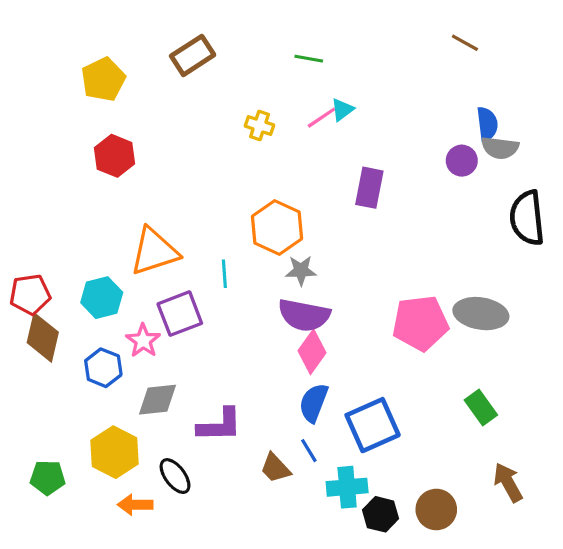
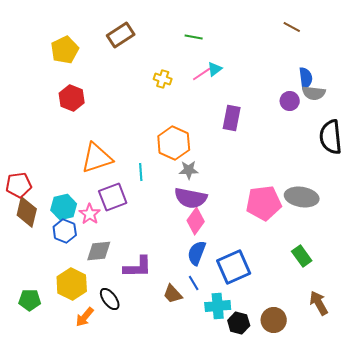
cyan hexagon: (102, 298) -> (64, 207), moved
orange arrow: (135, 505) -> (85, 317), turned -50

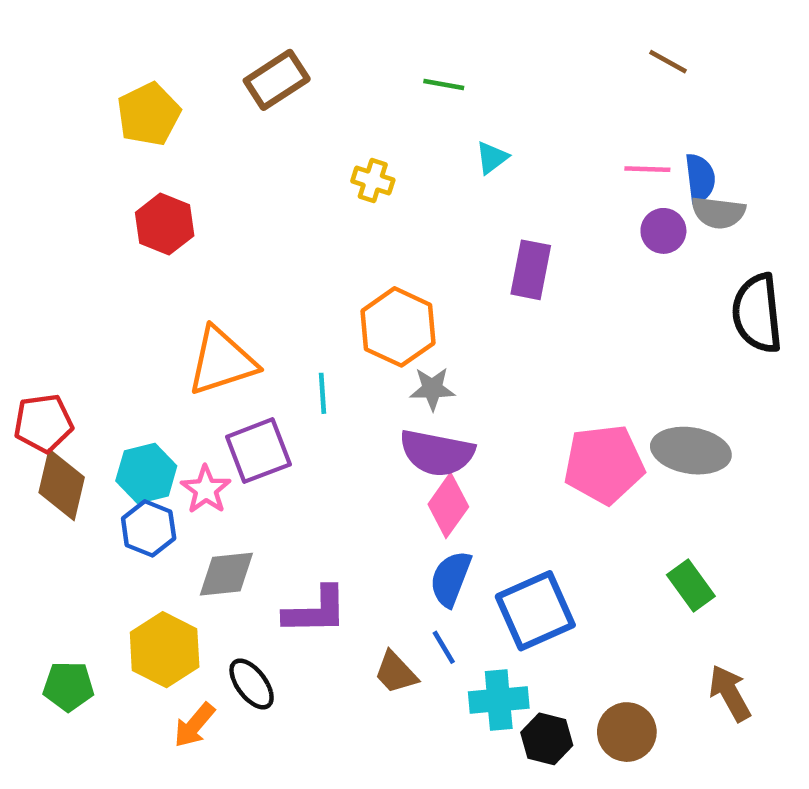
pink line: (202, 74) -> (647, 169), moved, turned 36

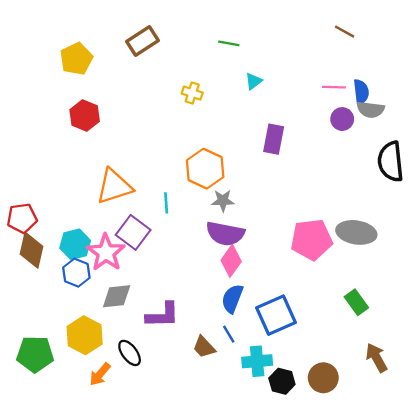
purple square: (258, 451) -> (133, 232), turned -32
pink star: (206, 489) -> (106, 253), size x1.5
green pentagon: (68, 686) -> (35, 354), size x1.4

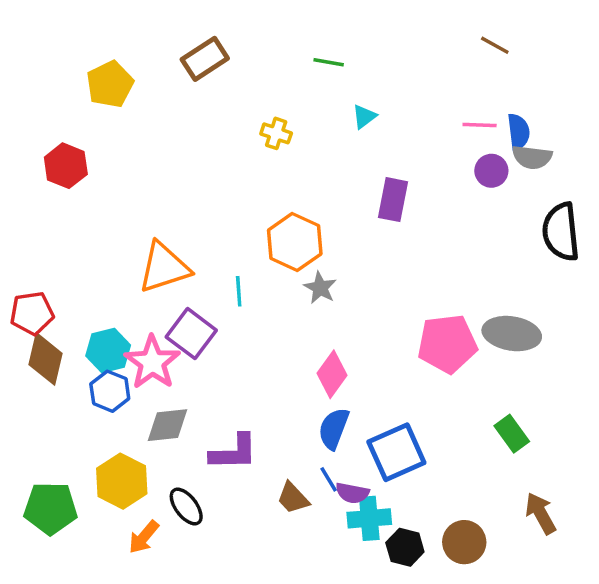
red hexagon: (85, 115) -> (66, 166), moved
gray star: (223, 201) -> (320, 288), turned 30
purple semicircle: (225, 234) -> (352, 493), moved, size x0.6

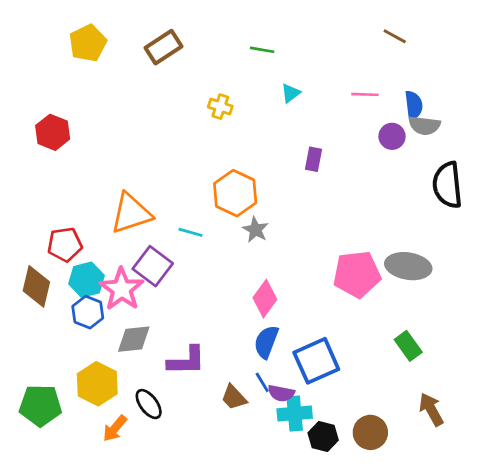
yellow pentagon: (110, 84) -> (88, 43), moved
pink line: (480, 125) -> (365, 94), moved
purple rectangle: (393, 200) -> (314, 159), size x0.7
cyan line: (239, 291) -> (191, 232), turned -70
red pentagon: (32, 313) -> (65, 244), moved

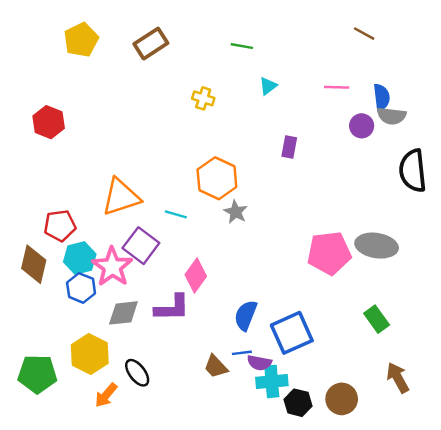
pink diamond: (265, 299) -> (196, 275), moved
purple L-shape: (186, 361) -> (172, 308), moved
blue line: (262, 382) -> (242, 353), turned -66

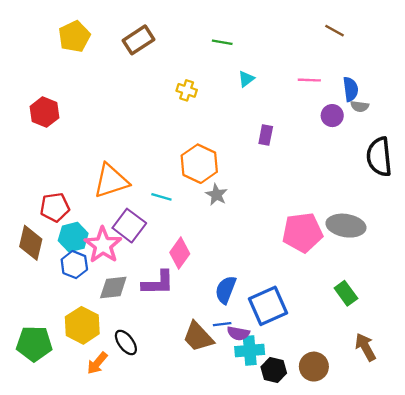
gray semicircle: (392, 116) -> (360, 106), size x0.7
brown trapezoid: (216, 366) -> (198, 337), size x1.4

